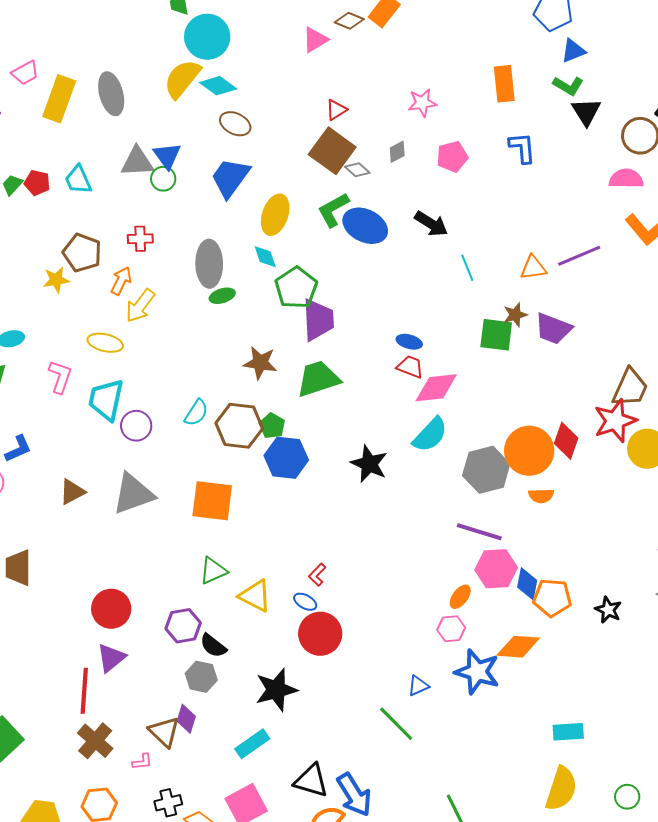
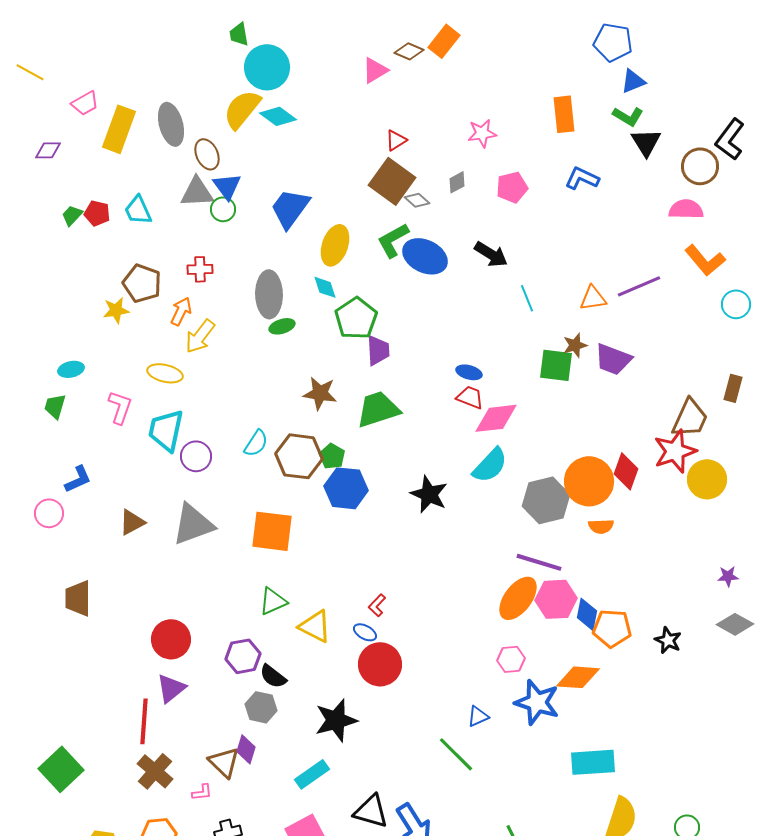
brown ellipse: (235, 124) -> (207, 154), moved, turned 40
blue L-shape: (522, 148) -> (582, 178), turned -60
purple trapezoid: (318, 320) -> (378, 350), size x0.7
orange ellipse: (460, 597) -> (518, 598), moved, size x1.8
cyan rectangle: (568, 732) -> (593, 762), moved, size x1.4

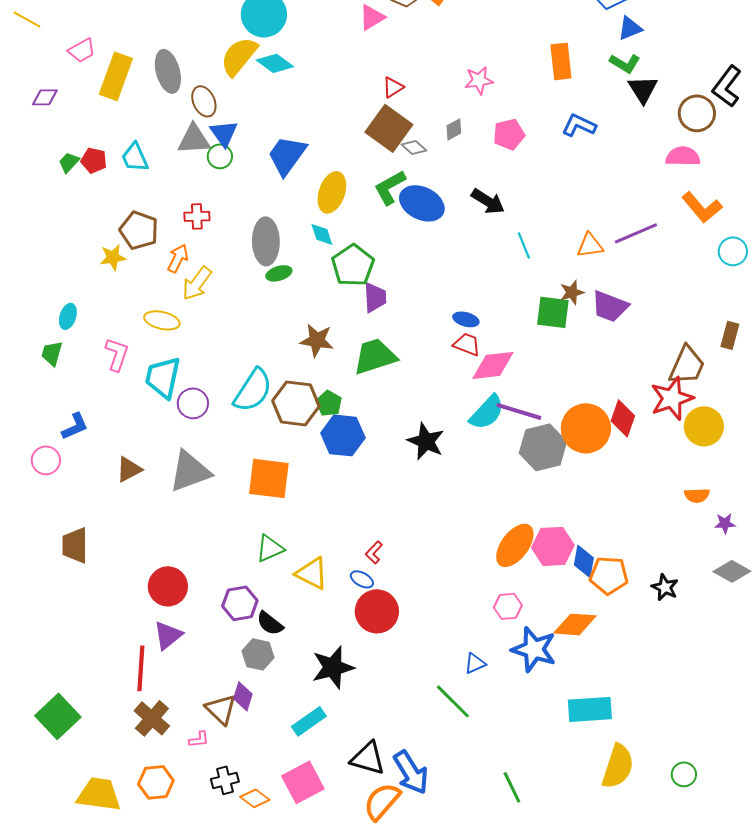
cyan ellipse: (71, 369) -> (68, 316), turned -60
cyan semicircle: (256, 443) -> (253, 390), size x1.6
orange semicircle: (601, 526) -> (697, 495), moved
purple line: (539, 562) -> (519, 411), moved

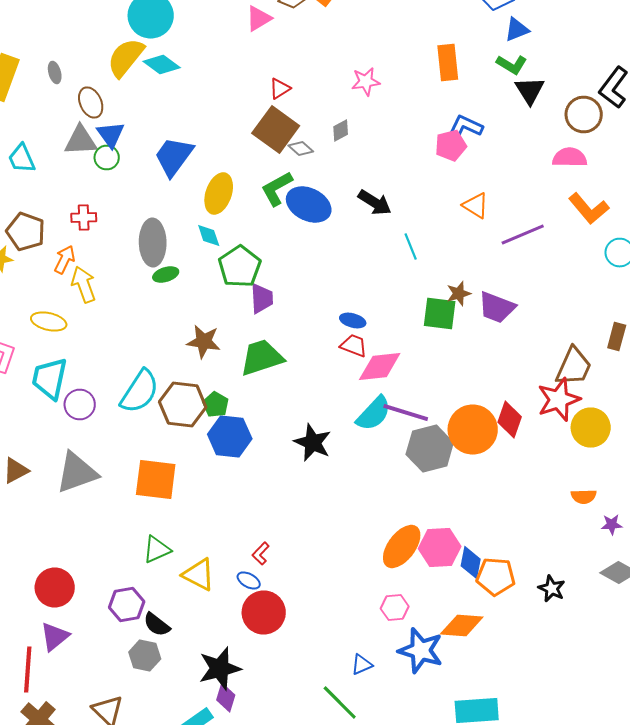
gray ellipse: (168, 71) -> (55, 72), size x0.5
pink pentagon: (509, 134) -> (451, 146), moved
orange triangle: (590, 245) -> (476, 206), moved, turned 40
yellow arrow: (197, 283) -> (84, 284), turned 123
purple diamond: (243, 696) -> (226, 698), moved

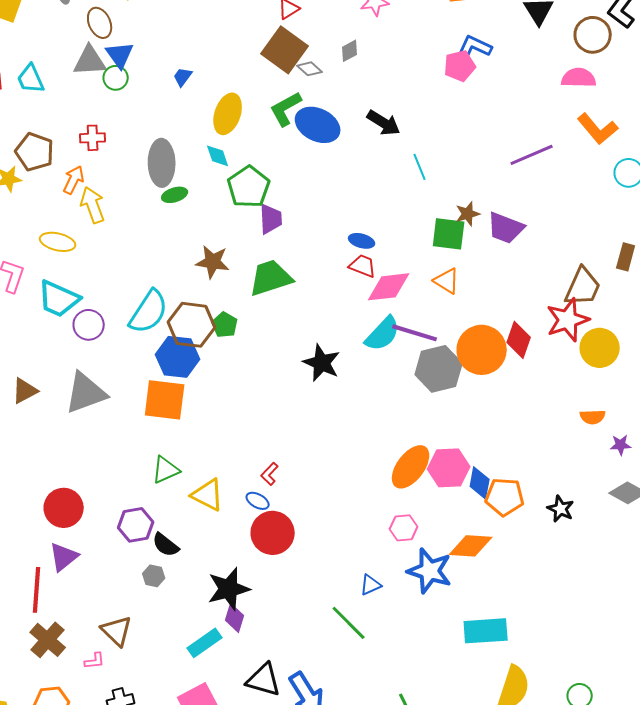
blue trapezoid: (174, 156) -> (183, 77), size x0.5
orange triangle: (476, 206) -> (447, 281), moved
cyan trapezoid: (50, 378) -> (59, 299), turned -78
blue hexagon: (230, 436) -> (178, 357), moved
gray hexagon: (145, 656) -> (154, 576), size x0.7

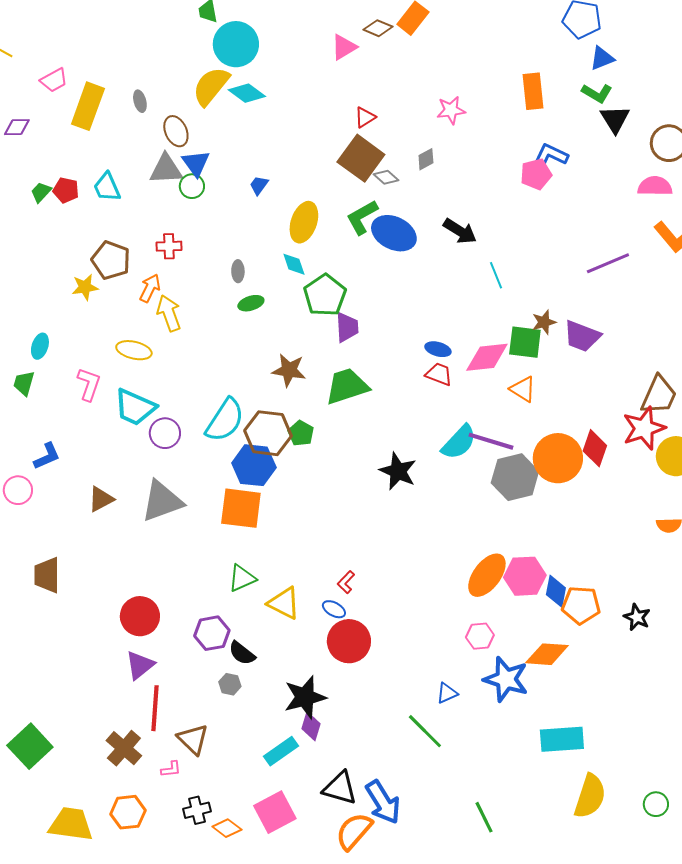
gray ellipse: (162, 163) -> (238, 271), size x0.5
pink diamond: (389, 287) -> (487, 357), moved
red line: (37, 590) -> (155, 708), moved

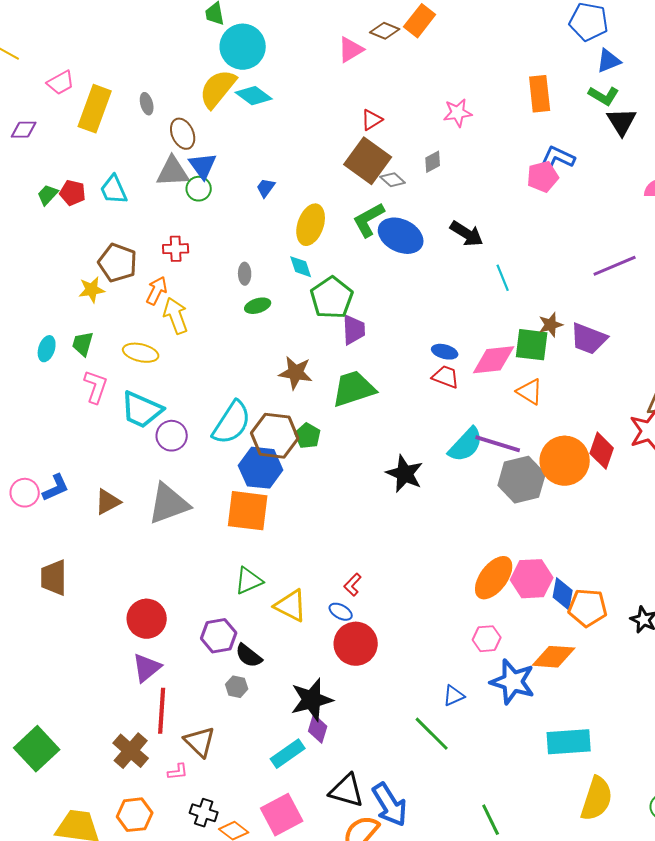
green trapezoid: (24, 383) -> (83, 344), moved
blue L-shape: (47, 456) -> (56, 488), moved
black cross: (197, 810) -> (204, 813), turned 32

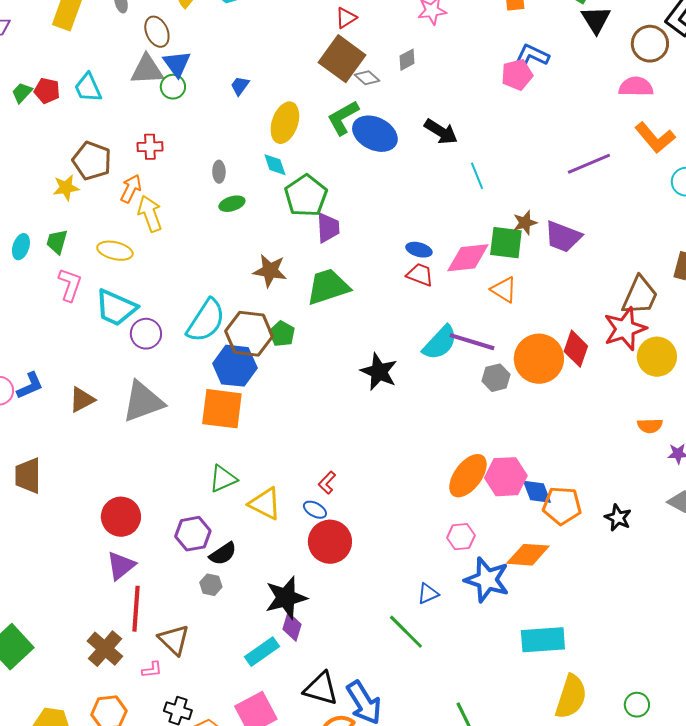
gray hexagon: (522, 480) -> (496, 378), size x0.6
blue diamond: (563, 594) -> (537, 492), turned -32
black semicircle: (249, 656) -> (223, 554), turned -72

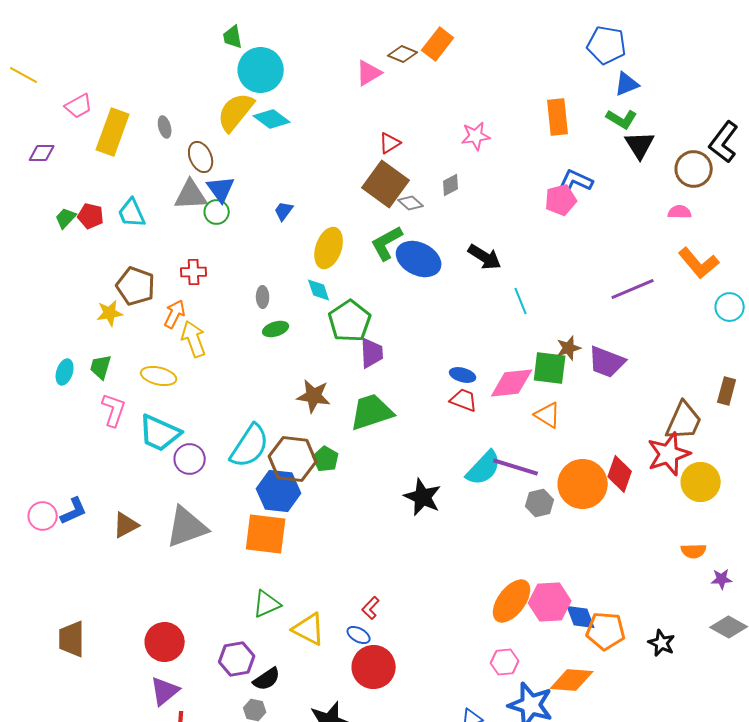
pink semicircle: (636, 87) -> (680, 212), size x0.7
brown trapezoid: (28, 476) -> (72, 639), moved

